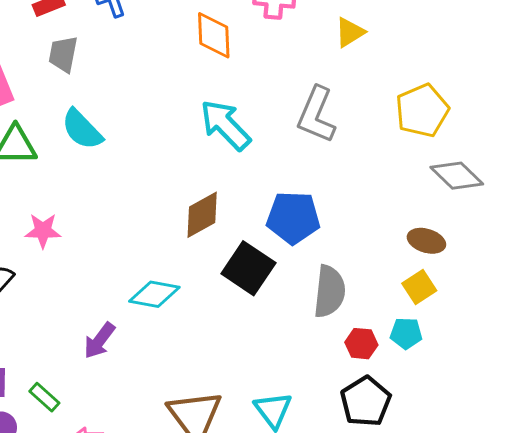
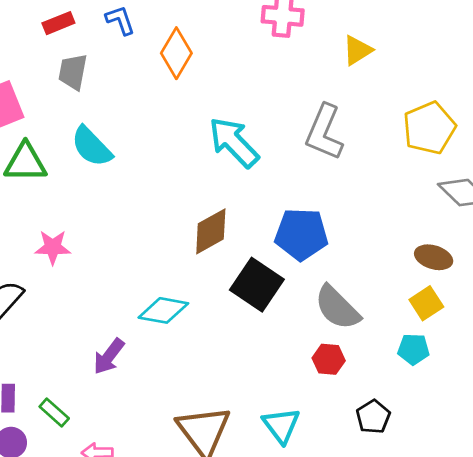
orange diamond: (214, 35) -> (176, 53), moved, turned 33
gray semicircle: (329, 291) -> (337, 308), turned 129
red hexagon: (361, 344) -> (329, 359), moved
black pentagon: (366, 401) -> (373, 417), size x0.7

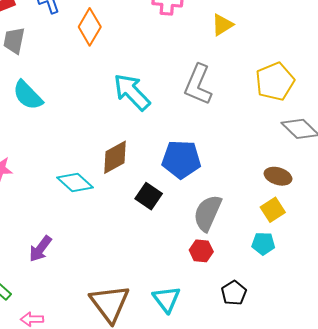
black square: (257, 285) -> (149, 196), size x0.7
gray semicircle: (337, 308) -> (208, 213), turned 69
cyan diamond: (163, 310) -> (75, 182), moved, turned 32

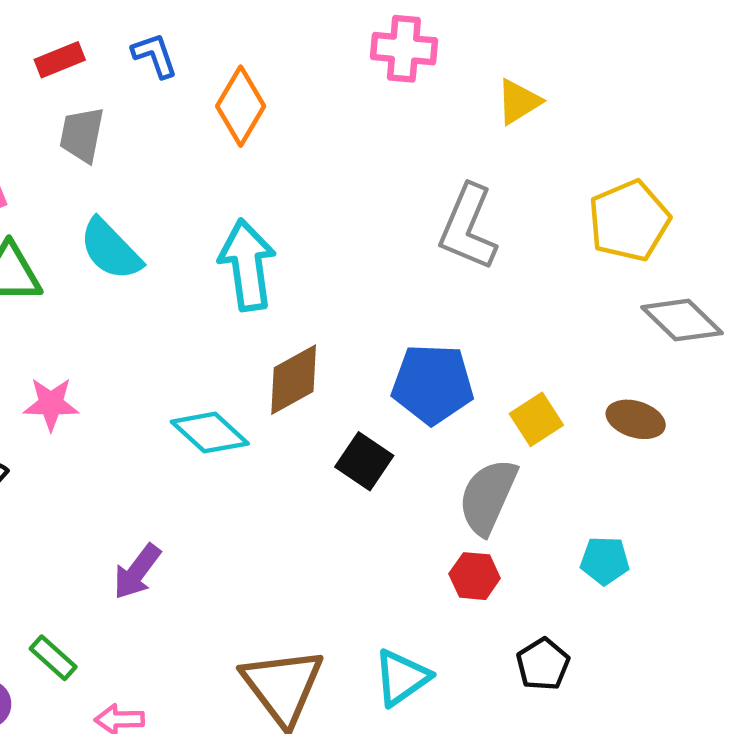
cyan arrow: (132, 92) -> (247, 265), moved, turned 36
yellow square: (273, 210) -> (536, 419), moved
cyan triangle: (167, 299) -> (402, 678), turned 32

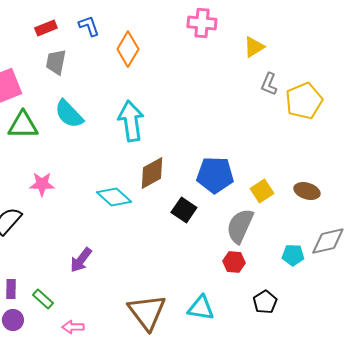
gray L-shape: (468, 227) -> (269, 84), moved, size x0.6
gray diamond: (682, 320) -> (328, 241), moved, turned -57
cyan triangle: (402, 678) -> (201, 308), turned 44

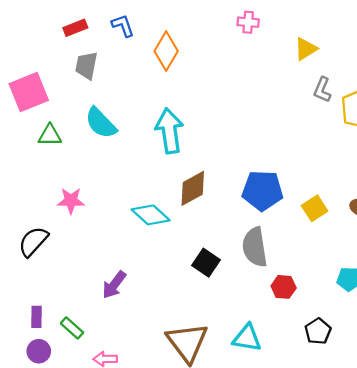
pink cross: (202, 23) -> (248, 22), size x0.7
green triangle: (23, 125) -> (50, 135), size x0.7
black square: (184, 210) -> (206, 263), moved
gray semicircle: (240, 226) -> (255, 247), moved, turned -33

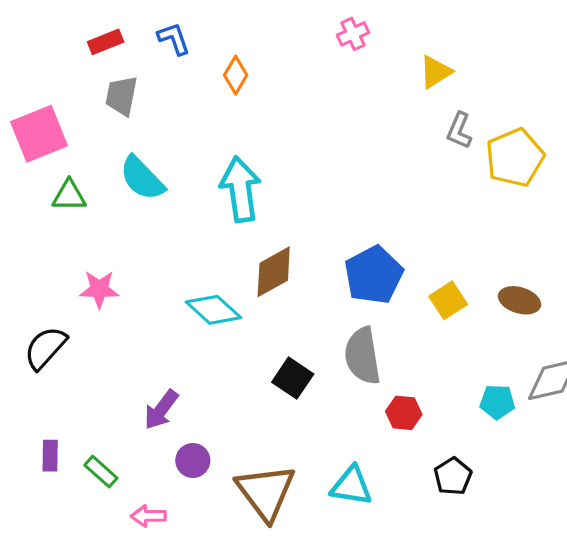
pink cross: (248, 22) -> (353, 34), turned -30
orange diamond: (166, 51) -> (236, 75), size x0.7
blue pentagon: (263, 191) -> (374, 275), turned -30
purple circle: (39, 351) -> (193, 460), moved

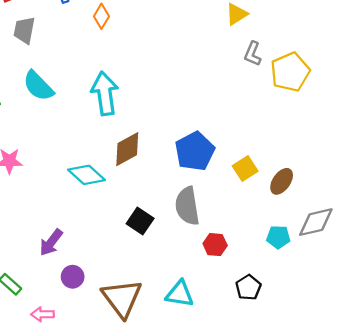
brown ellipse: (519, 300) -> (282, 181), moved, turned -72

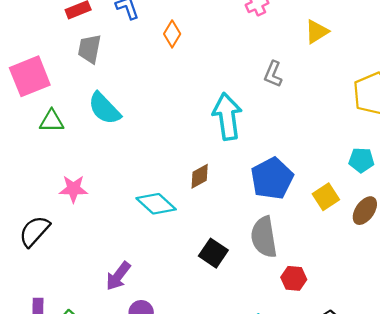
gray L-shape: (253, 54) -> (273, 74), moved
cyan arrow: (105, 93) -> (227, 117), moved
brown diamond: (127, 149) -> (200, 176), size x0.7
cyan pentagon: (278, 237) -> (361, 160), moved

